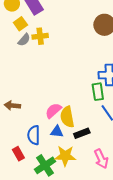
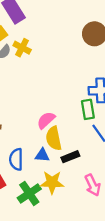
yellow cross: (40, 36) -> (22, 48), turned 35
pink semicircle: (53, 111) -> (46, 120), moved

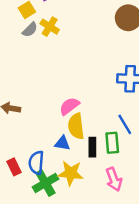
green rectangle: (88, 109) -> (112, 143), moved
black rectangle: (70, 157) -> (92, 147), turned -72
blue semicircle: (16, 159) -> (36, 163), moved

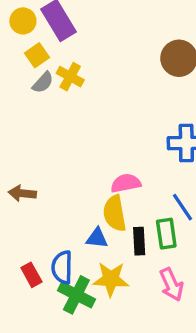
pink semicircle: (69, 106) -> (126, 183), moved, turned 30
green cross: (45, 183) -> (76, 295), turned -30

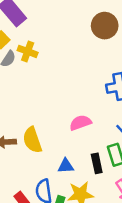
yellow semicircle: (115, 213) -> (32, 140), moved

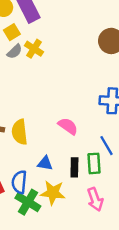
pink semicircle: (80, 123) -> (68, 126), turned 42

